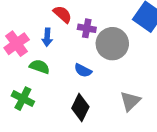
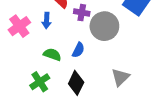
green semicircle: (40, 67) -> (52, 55), moved
blue semicircle: (83, 70) -> (78, 50), turned -91
green cross: (23, 99) -> (40, 82), moved, turned 30

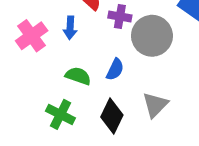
gray triangle: (120, 77) -> (155, 105), moved
green cross: (40, 82) -> (60, 114), turned -30

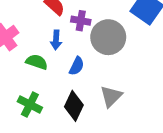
blue arrow: (70, 28) -> (56, 40), moved
green semicircle: (78, 76) -> (37, 62), moved

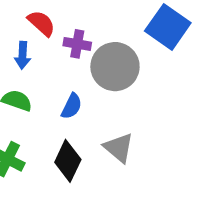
blue arrow: (56, 40) -> (23, 55), moved
gray triangle: (111, 96) -> (119, 148), turned -35

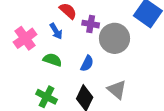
blue arrow: (23, 55) -> (56, 31), turned -35

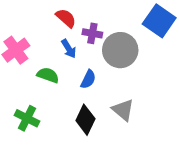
blue arrow: (56, 31) -> (69, 49), moved
green cross: (47, 97) -> (27, 118), moved

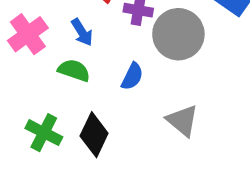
blue arrow: (69, 49) -> (82, 32), moved
black diamond: (85, 120) -> (94, 135), moved

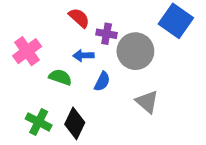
blue arrow: (82, 32) -> (83, 55), moved, turned 120
gray triangle: (182, 121) -> (147, 102), moved

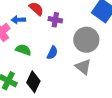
gray circle: (135, 51) -> (86, 40), moved
blue arrow: (83, 55) -> (18, 20), moved

